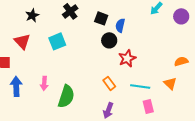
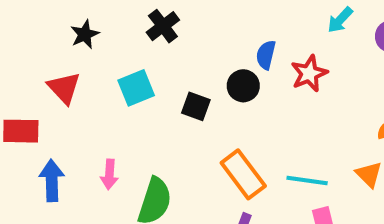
black square: (101, 18) -> (196, 106), moved
red star: (127, 58) -> (309, 73), moved
orange rectangle: (109, 83) -> (243, 174), size x1.6

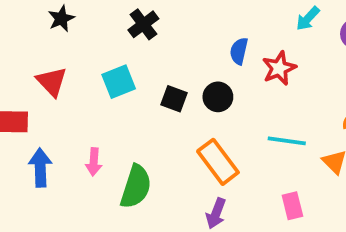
black star: (85, 34) -> (61, 19), moved
black circle: (243, 86) -> (218, 97), moved
cyan line: (307, 181) -> (287, 141), moved

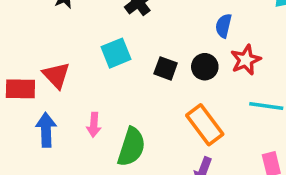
red star: (279, 68) -> (246, 60), moved
red triangle: (52, 82) -> (56, 75), moved

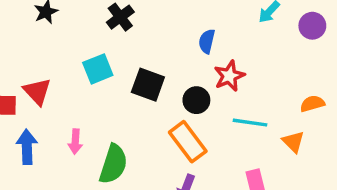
black circle: (205, 67) -> (196, 100), moved
black square: (166, 68) -> (148, 85), size x1.4

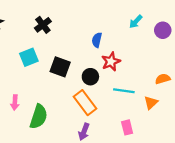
orange triangle: (293, 142) -> (151, 103), turned 32

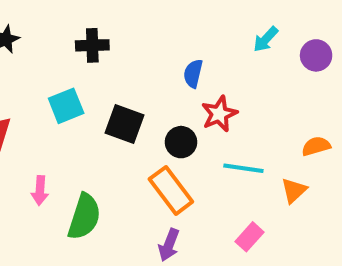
black cross: (43, 25) -> (92, 45), turned 35
pink rectangle: (127, 127) -> (250, 237), turned 56

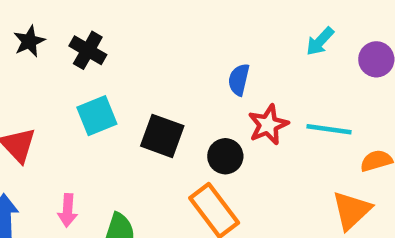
black cross: (92, 45) -> (88, 50), moved, turned 32
cyan line: (243, 168) -> (329, 129), moved
orange triangle: (294, 190) -> (352, 210), size x1.4

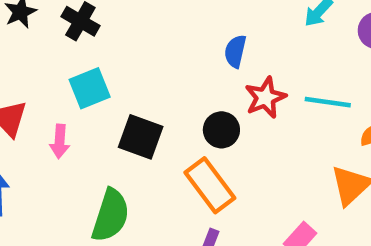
black square: (162, 136) -> (141, 137), moved
pink arrow: (68, 210) -> (60, 141), moved

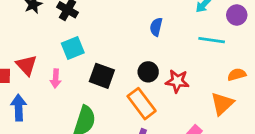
red star: (265, 98) -> (177, 81), moved, turned 30
cyan line: (328, 102) -> (212, 40), moved

